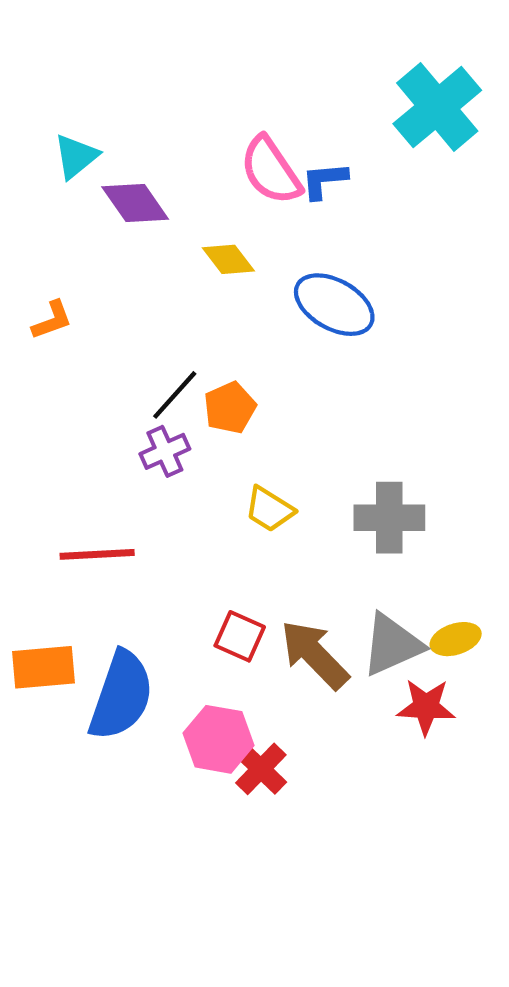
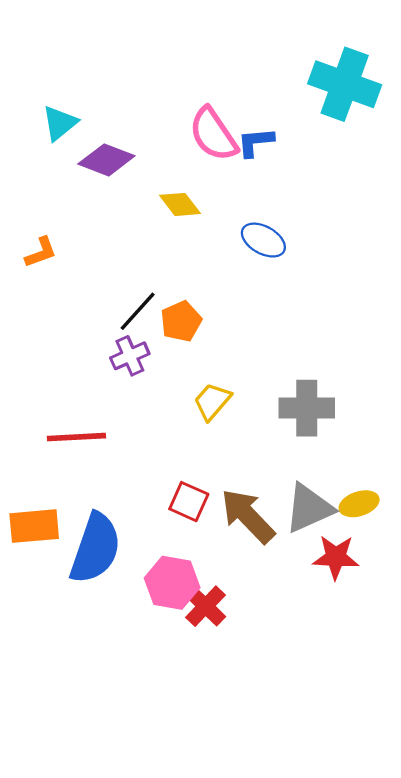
cyan cross: (437, 107) -> (345, 84), turned -30
purple diamond: (135, 203) -> (106, 160), turned -34
blue ellipse: (334, 305) -> (263, 240), size x0.7
yellow trapezoid: (269, 509) -> (212, 401), turned 99

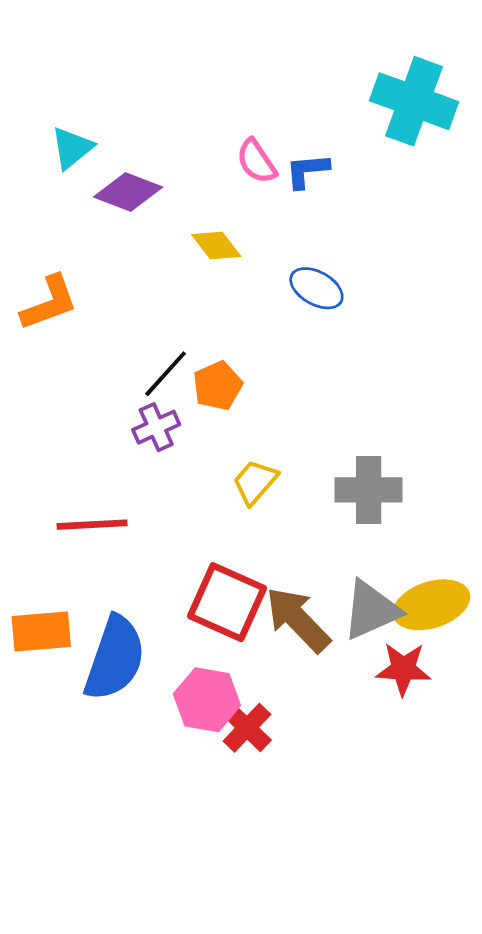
pink semicircle: (213, 134) -> (256, 161), size x0.7
orange L-shape: (41, 252) -> (49, 303), size x1.5
red square: (189, 502) -> (227, 602), size x1.6
yellow ellipse: (359, 504) -> (431, 605), size x1.6

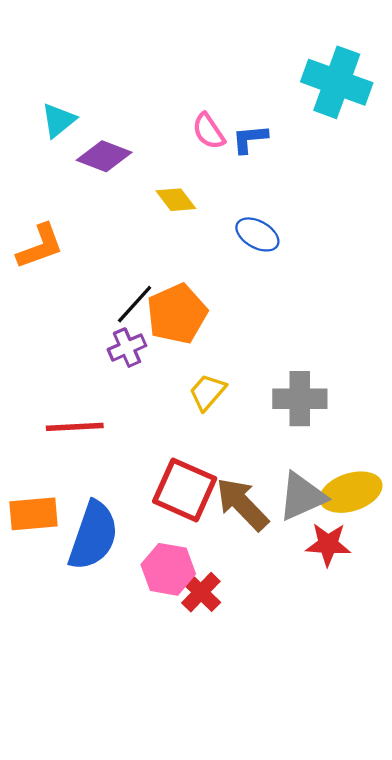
orange pentagon: (218, 386) -> (177, 314), size x1.5

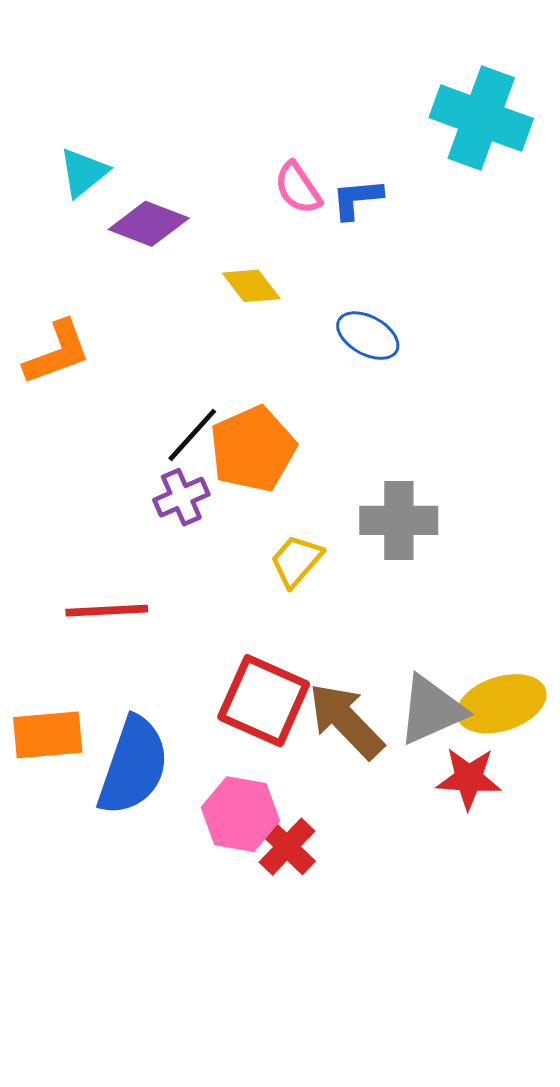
gray cross: (300, 399) -> (399, 520), moved

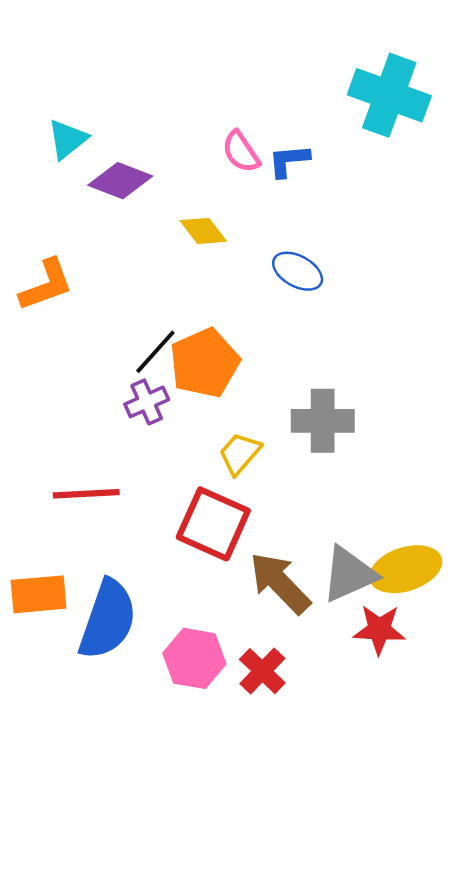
red square: (264, 701) -> (213, 524), moved
red cross: (287, 847) -> (262, 671), moved

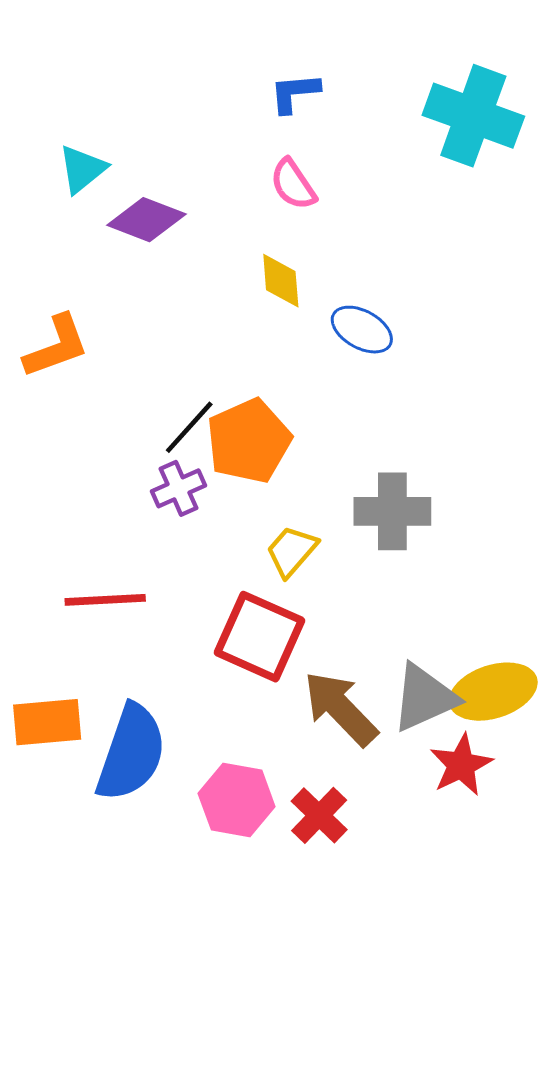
blue L-shape: (289, 161) -> (295, 93), moved
yellow diamond: (203, 231) -> (281, 281), moved, turned 33
red star: (379, 630) -> (461, 765), turned -30

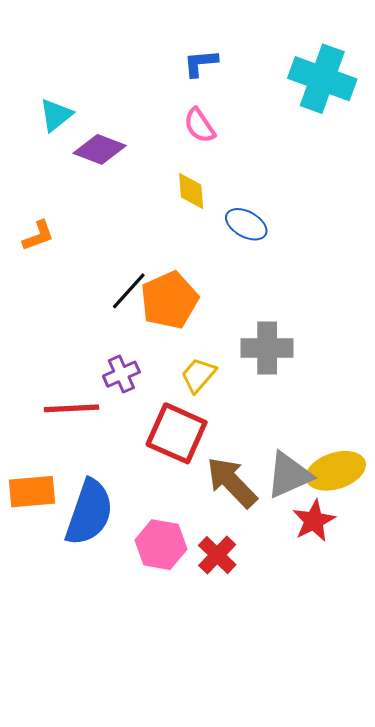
orange L-shape: (56, 346) -> (38, 236), size x0.7
purple cross: (178, 488) -> (121, 374), moved

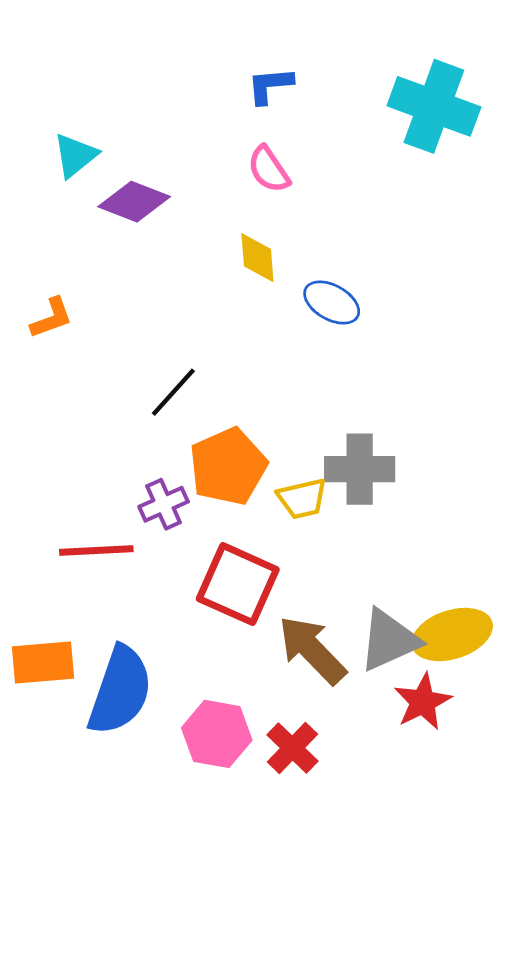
orange pentagon: (169, 300) -> (228, 466), moved
yellow trapezoid: (198, 375) -> (302, 499), moved, turned -144

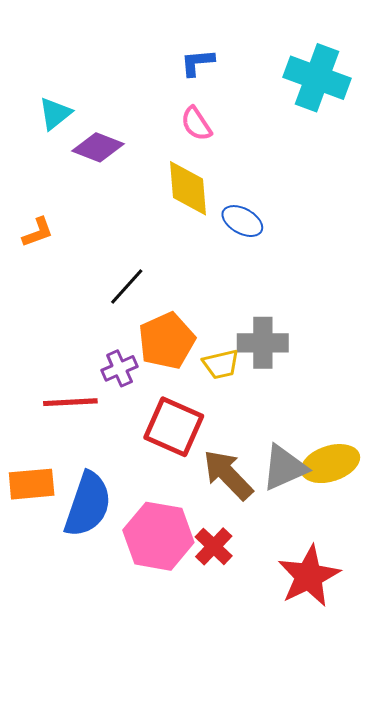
yellow diamond: (257, 258) -> (188, 188), size x1.5
red star: (423, 702) -> (309, 576), moved, size x1.5
pink hexagon: (217, 734) -> (158, 536), size x1.4

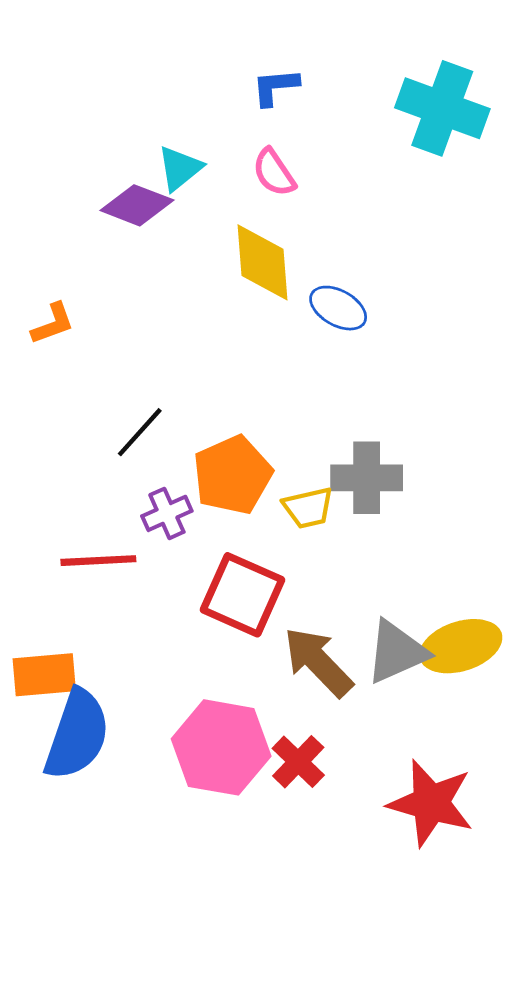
cyan triangle: (55, 114) -> (180, 168), moved
black line: (127, 287) -> (140, 432), moved
blue semicircle: (88, 504) -> (77, 735), moved
red star: (309, 576) -> (431, 803), turned -30

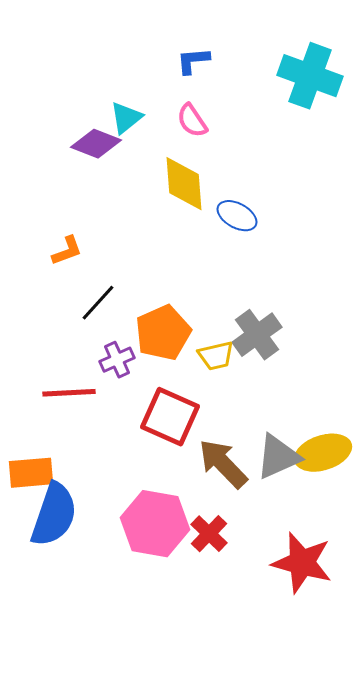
orange L-shape: (53, 324) -> (67, 251), moved
gray cross: (367, 478) -> (257, 335), turned -36

